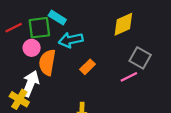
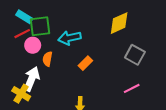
cyan rectangle: (57, 18) -> (24, 17), moved
red line: (14, 28) -> (22, 34), moved
orange semicircle: (47, 62) -> (47, 59), size x0.6
pink line: (129, 77) -> (132, 88), moved

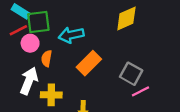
gray square: (135, 55) -> (131, 74), moved
orange rectangle: (85, 63) -> (89, 63), size x1.5
yellow cross: (21, 94) -> (51, 95), moved, turned -30

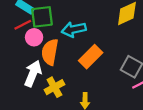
orange semicircle: (47, 58) -> (50, 52), size x1.6
yellow cross: (51, 95) -> (54, 87), turned -30

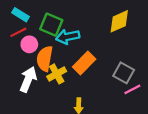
green square: (42, 17) -> (51, 25), moved, turned 30
yellow cross: (54, 87) -> (57, 74), moved

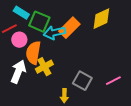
cyan rectangle: (21, 15) -> (21, 13), moved
orange rectangle: (84, 63) -> (69, 28), moved
gray square: (124, 73) -> (82, 81), moved

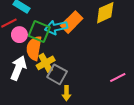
green square: (39, 22) -> (39, 31), moved
gray square: (82, 81) -> (57, 74), moved

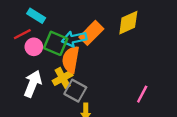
orange semicircle: (34, 48) -> (71, 59), moved
pink line: (118, 78) -> (142, 94), turned -35

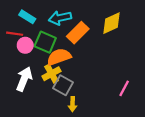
red line: (22, 34) -> (15, 34), turned 35
cyan arrow: (74, 39) -> (60, 18), moved
orange semicircle: (71, 59) -> (59, 57), turned 60

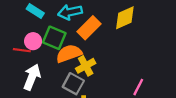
red line: (15, 34) -> (22, 50), moved
yellow cross: (52, 74) -> (86, 66), moved

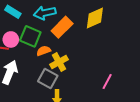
orange semicircle: (69, 54) -> (44, 51), size x0.6

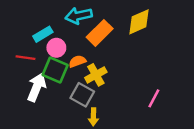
cyan rectangle: (13, 12) -> (43, 34), moved, turned -63
green square: (30, 36) -> (55, 70), moved
pink circle: (11, 39) -> (56, 48), moved

